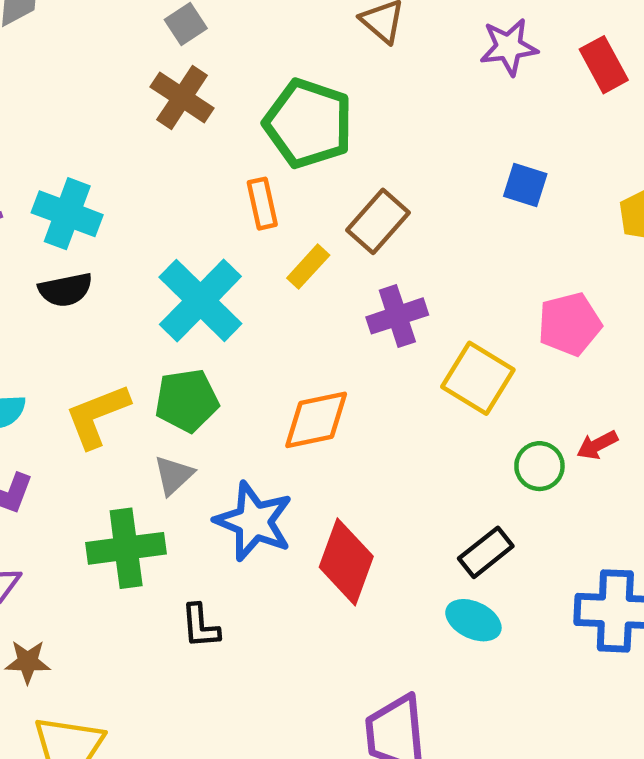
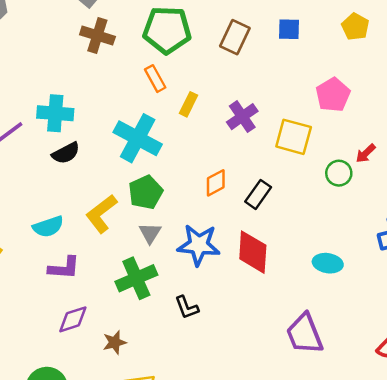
brown rectangle: (378, 221) -> (235, 37), moved
orange diamond: (316, 420) -> (216, 183), size x0.7
black rectangle: (486, 552) -> (258, 194), moved
brown star: (28, 662) -> (115, 342), moved

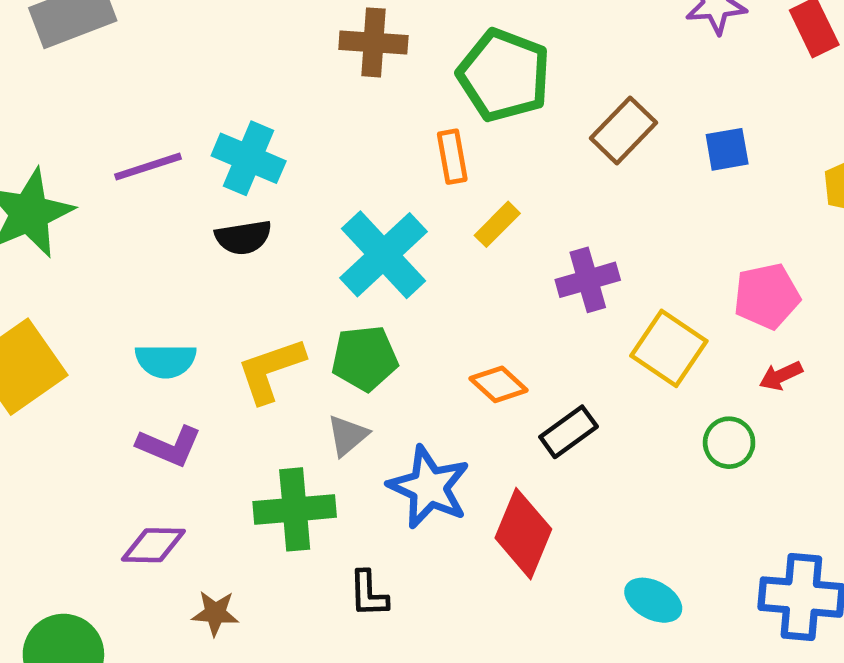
blue square: (289, 29) -> (727, 149), turned -30
brown cross: (97, 36) -> (373, 42), turned -32
red arrow: (366, 153) -> (781, 376), moved
orange diamond: (216, 183) -> (499, 384), turned 52

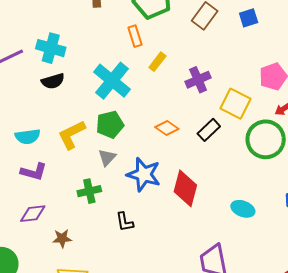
black rectangle: (569, 432) -> (209, 130), moved
green circle: (729, 443) -> (266, 139), size x1.8
green cross: (295, 509) -> (89, 191), size x0.7

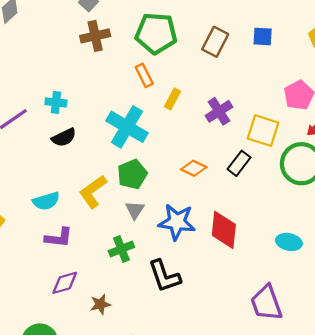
blue square: (249, 18) -> (263, 37), turned 30
cyan cross: (51, 48) -> (56, 102), size x0.7
black L-shape: (125, 222) -> (164, 276), size x1.6

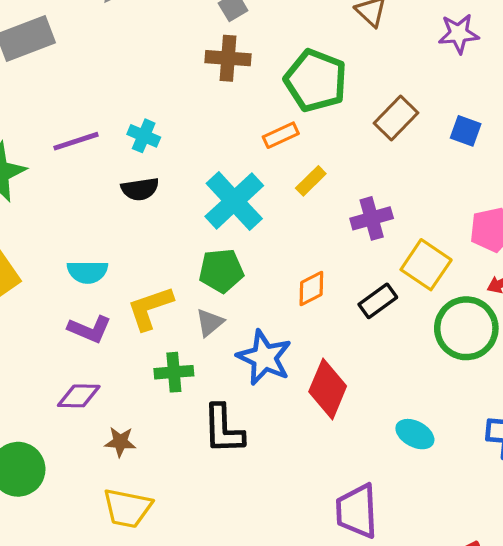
orange rectangle: (144, 75) -> (281, 135), turned 75
orange diamond: (194, 168) -> (311, 289), turned -70
yellow L-shape: (93, 192) -> (150, 308), moved

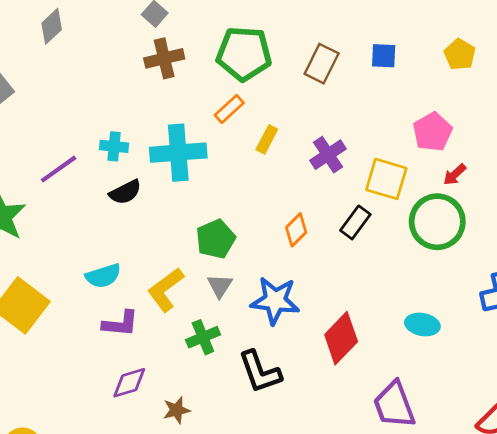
cyan cross: (234, 201) -> (178, 153), moved, turned -34
red diamond: (328, 389) -> (341, 338), moved, turned 39

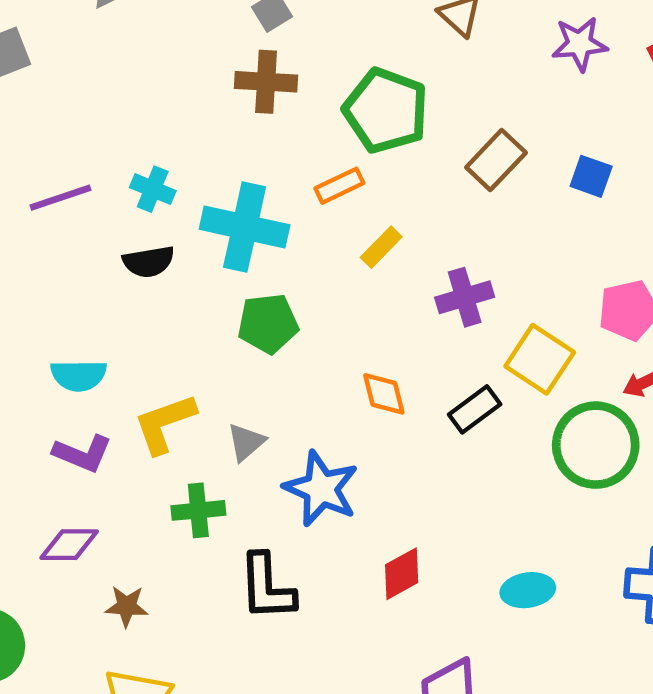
orange diamond: (296, 230) -> (384, 394), turned -76
green pentagon: (216, 239) -> (268, 324), moved
cyan ellipse: (422, 325) -> (528, 590), turned -36
red diamond: (341, 338) -> (402, 574), size x0.7

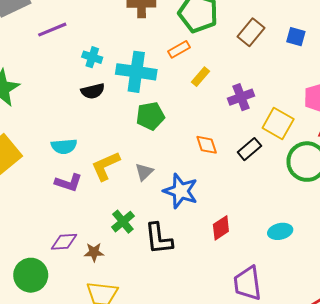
purple line: (61, 198) -> (52, 30), moved
green cross: (198, 510) -> (123, 222), moved, turned -30
purple diamond: (69, 545) -> (64, 242), moved

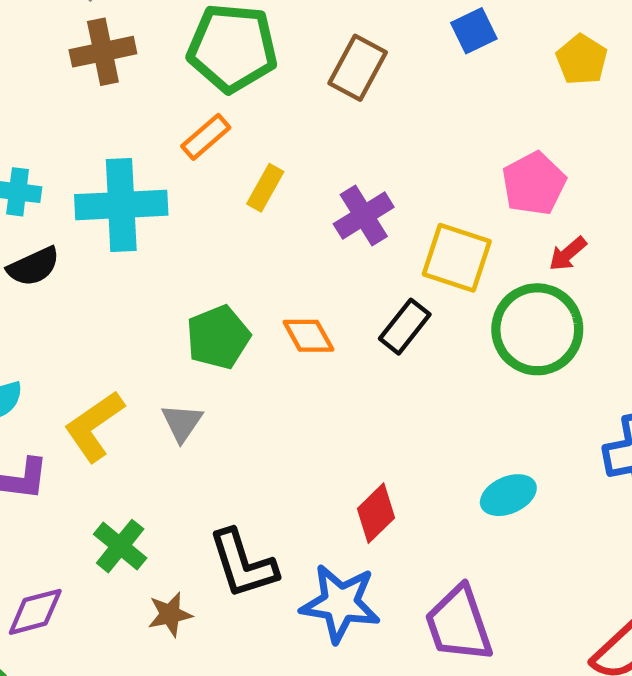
blue square: (296, 37) -> (474, 31), moved, turned -30
green pentagon: (150, 116) -> (218, 337), moved
blue star: (181, 191) -> (340, 603), moved
green cross: (123, 222) -> (120, 546), moved
brown star: (94, 252) -> (170, 614), moved

